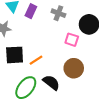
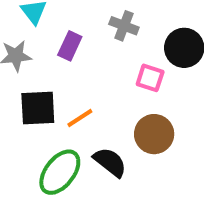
purple rectangle: (31, 11) -> (70, 46), moved

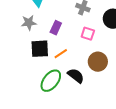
purple rectangle: (70, 46) -> (56, 28), moved
pink square: (150, 78) -> (88, 34), moved

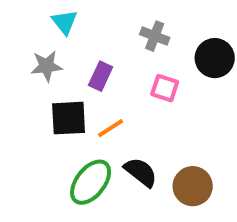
brown circle: (98, 62) -> (193, 186), moved

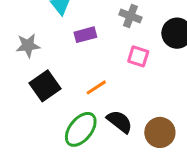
gray star: (47, 66) -> (28, 46), moved
purple rectangle: (101, 76) -> (85, 35), moved, turned 50
black square: (69, 118) -> (45, 86), moved, turned -32

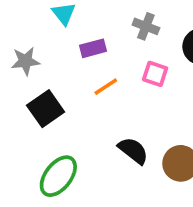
orange line: (96, 87) -> (106, 87), moved
green ellipse: (81, 129) -> (58, 176), moved

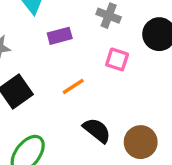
orange line: (106, 87) -> (73, 86), moved

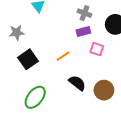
purple rectangle: (60, 36) -> (83, 32), moved
pink square: (117, 59) -> (97, 49), moved

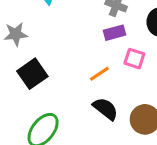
orange line: (63, 56) -> (99, 74), moved

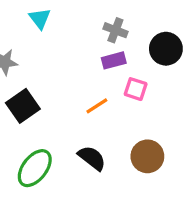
black semicircle: (105, 109) -> (92, 158), moved

